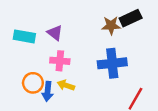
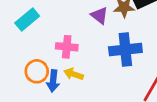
purple triangle: (55, 33) -> (99, 15), moved
cyan rectangle: (24, 36) -> (27, 19), turned -50

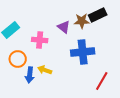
pink cross: (67, 47) -> (40, 40), moved
orange circle: (37, 71) -> (18, 59), moved

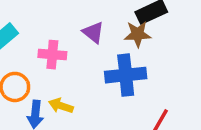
brown star: (82, 21) -> (138, 34), moved

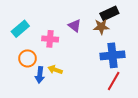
blue cross: (126, 75) -> (113, 55), moved

